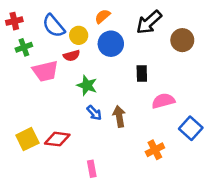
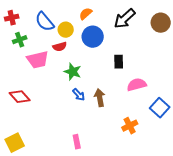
brown circle: (182, 40) -> (161, 23), moved
yellow square: (27, 139) -> (15, 143), moved
red diamond: (57, 139) -> (20, 97), moved, turned 40

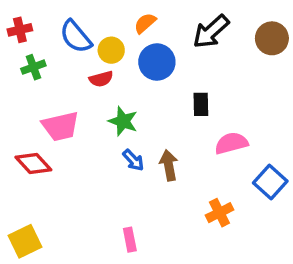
pink trapezoid: (38, 60) -> (60, 126), moved

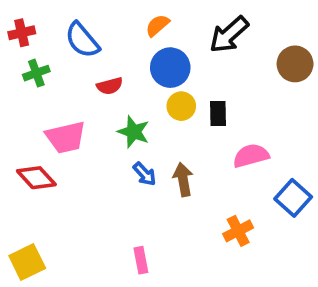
brown circle: (272, 38) -> (295, 64), moved
yellow circle: (111, 50) -> (181, 106), moved

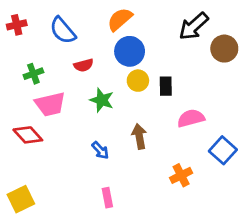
orange semicircle: (157, 25) -> (120, 19), size x1.4
black arrow: (229, 35) -> (194, 26), moved
green cross: (36, 73) -> (33, 74), moved
blue arrow: (145, 174) -> (100, 150), moved

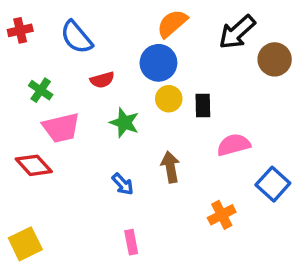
orange semicircle: (120, 19) -> (172, 24), moved
green cross: (33, 74) -> (41, 90), turned -36

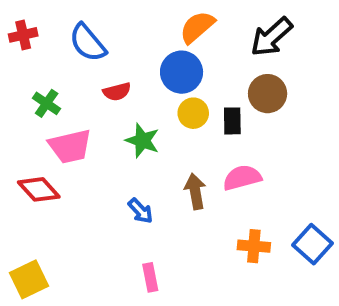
brown circle: (275, 59) -> (268, 94), moved
pink semicircle: (234, 145) -> (242, 178), moved
blue square: (273, 184) -> (313, 244), moved
orange cross: (222, 215) -> (254, 246), turned 32

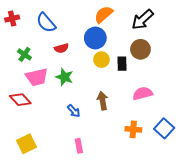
green star: (142, 141) -> (64, 77), moved
pink semicircle: (242, 178) -> (143, 93), moved
yellow square: (29, 279) -> (26, 144), moved

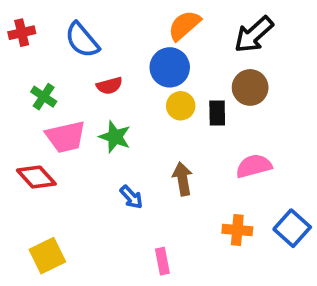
pink rectangle: (79, 146) -> (162, 261), moved

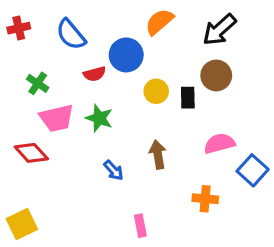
blue circle: (170, 67) -> (126, 55), moved
blue square: (292, 228) -> (253, 170), moved
yellow square: (47, 256) -> (22, 224), moved

